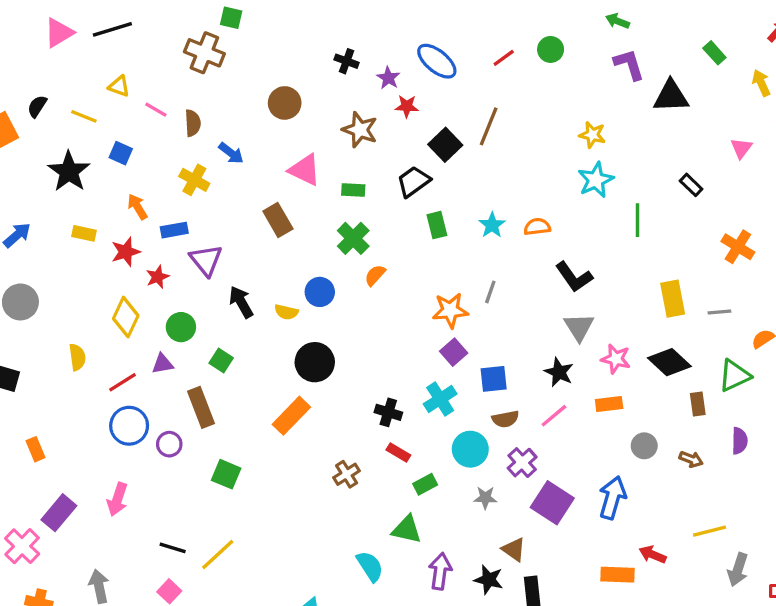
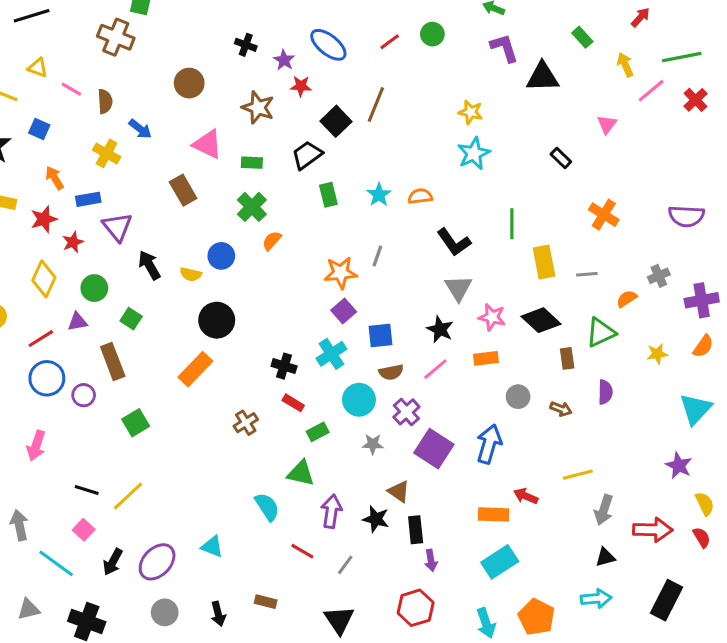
green line: (638, 220) -> (512, 224), moved
green square: (226, 474) -> (136, 423), turned 36

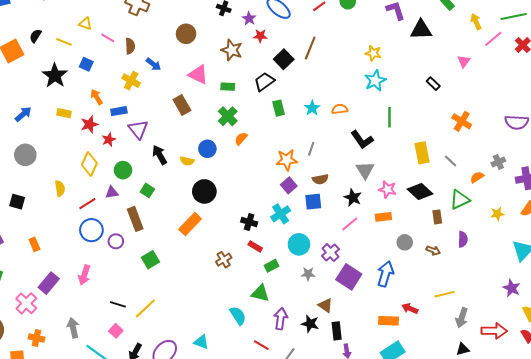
green line: (512, 224) -> (389, 117), moved
gray line: (587, 274) -> (451, 161), turned 48
brown semicircle: (391, 372) -> (320, 179), moved

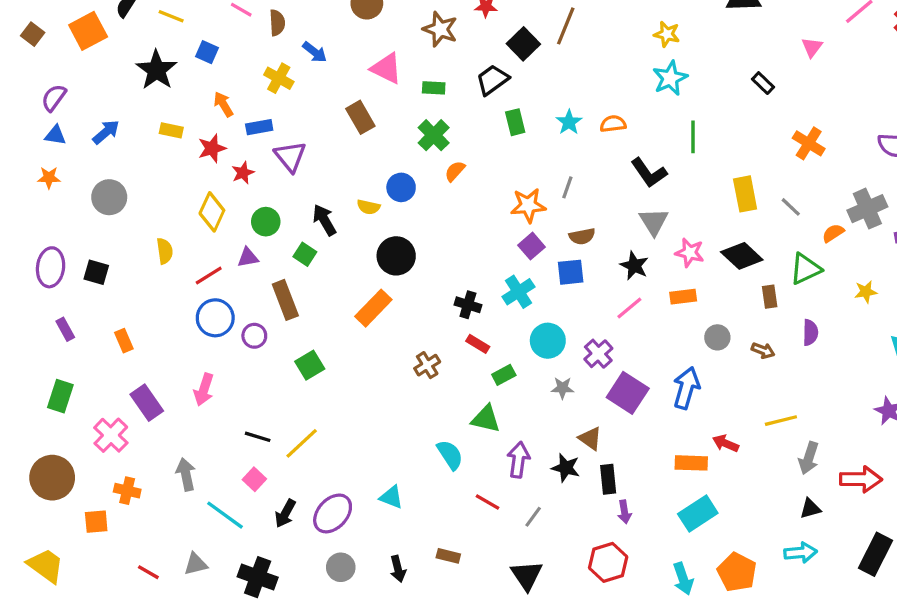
black arrow: (160, 155) -> (324, 220), moved
gray cross: (498, 162) -> (867, 209), size x1.6
purple rectangle: (49, 283) -> (147, 403), turned -75

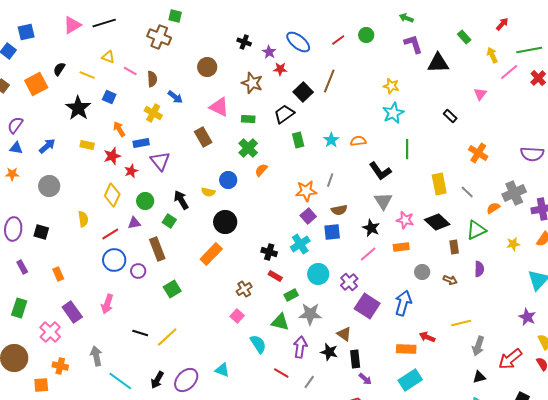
gray star: (562, 388) -> (310, 314), moved, size x1.6
pink square: (254, 479) -> (237, 316), moved
red arrow: (861, 479) -> (510, 359), turned 140
purple arrow: (624, 512) -> (365, 379), turned -40

